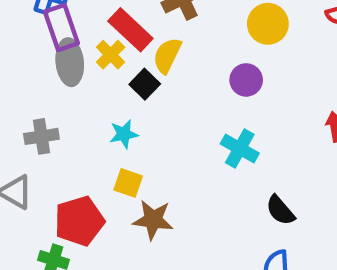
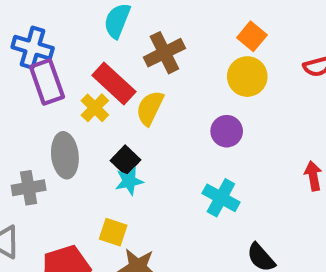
gray ellipse: (70, 62) -> (65, 155), moved
black square: (145, 84) -> (125, 160), moved
cyan star: (124, 134) -> (129, 181), moved

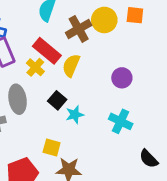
orange square: (252, 36) -> (135, 15), turned -30
yellow circle: (247, 77) -> (104, 20), moved
cyan star: (129, 181) -> (75, 115), moved

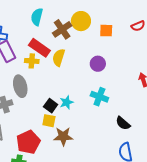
orange square: (135, 15) -> (106, 31), moved
yellow cross: (35, 67) -> (32, 61), turned -32
black square: (57, 100) -> (51, 106), moved
cyan star: (75, 115) -> (67, 102), moved

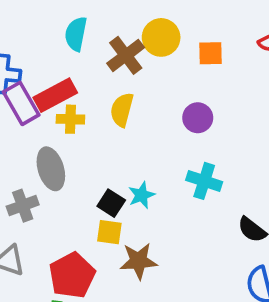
red rectangle: (39, 48) -> (55, 95), moved, turned -60

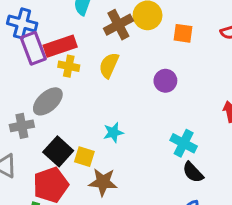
gray ellipse: (51, 169) -> (48, 101), turned 56
cyan cross: (204, 181) -> (184, 143), moved
black square: (111, 203) -> (58, 151), moved, size x1.4

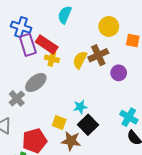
brown cross: (118, 25) -> (98, 55), moved
red rectangle: (60, 46) -> (47, 44), turned 50
gray cross: (22, 126) -> (17, 98), turned -35
black square: (58, 151) -> (88, 125), moved

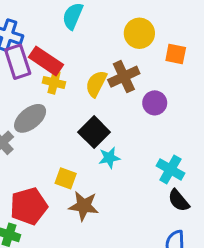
cyan star: (80, 107) -> (109, 158), moved
black square: (88, 125) -> (94, 132), moved

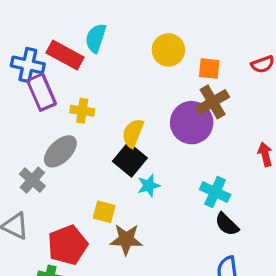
red rectangle: (46, 61) -> (65, 55), moved
brown cross: (124, 77) -> (213, 102), moved
yellow semicircle: (96, 84) -> (133, 133), moved
purple circle: (155, 103) -> (192, 123), size x1.6

